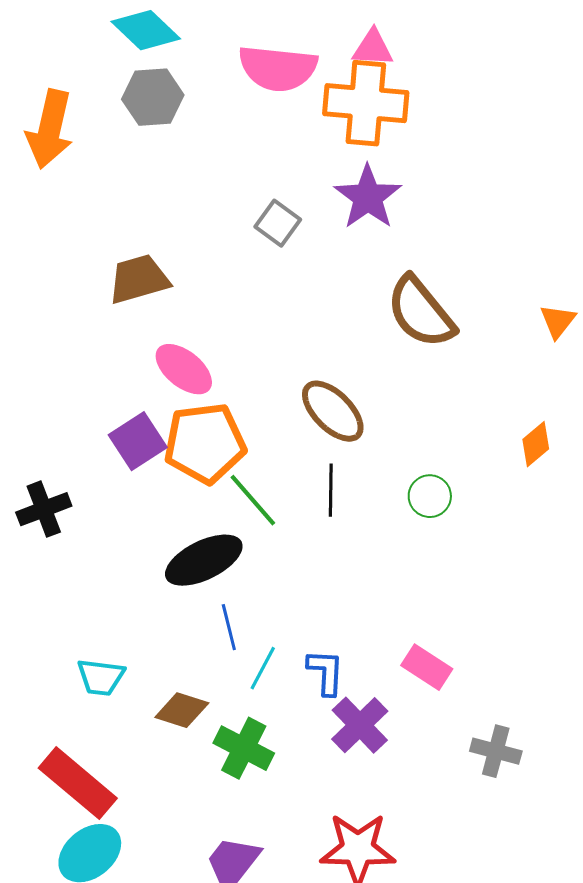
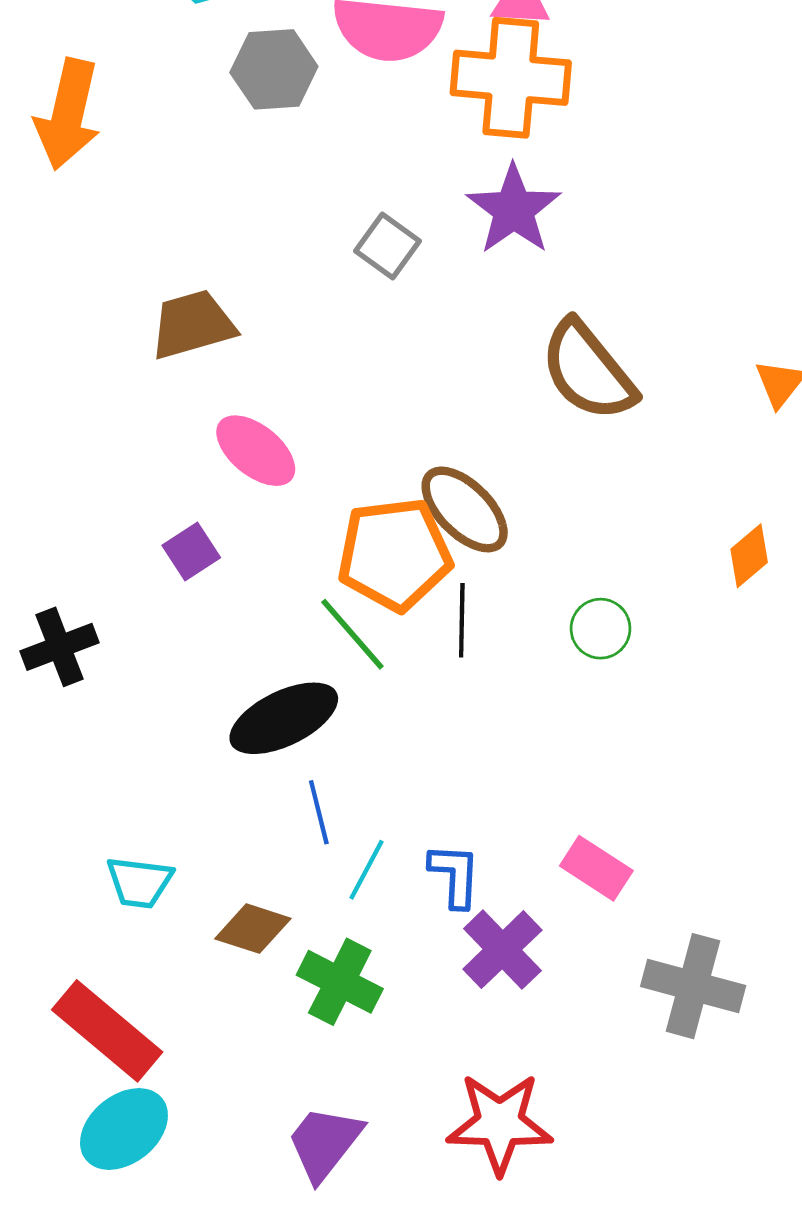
gray hexagon: (153, 97) -> (274, 69), moved
purple square: (138, 441) -> (191, 552), size x0.7
orange pentagon: (205, 443) -> (394, 554), moved
gray cross: (496, 751) -> (693, 986), size x1.4

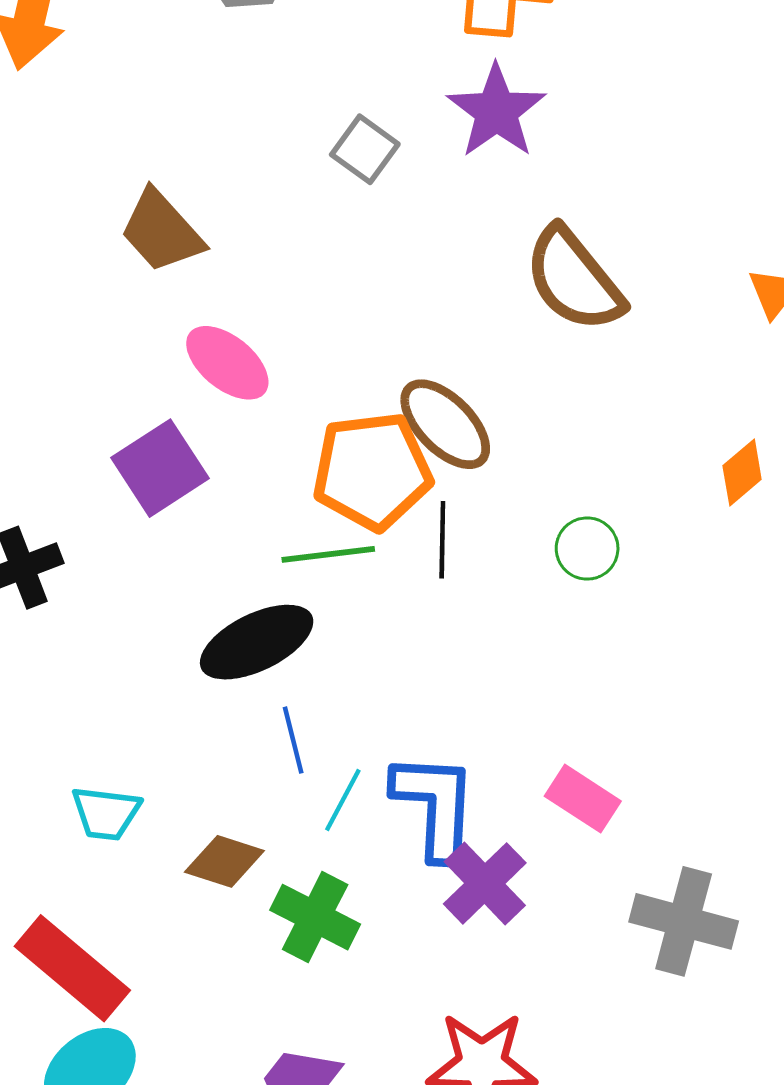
brown trapezoid: (193, 324) -> (162, 231), turned -116
purple square: (191, 552) -> (160, 468), size x1.6
green line: (352, 634) -> (328, 554), turned -56
blue L-shape: (455, 875) -> (435, 806), size x1.6

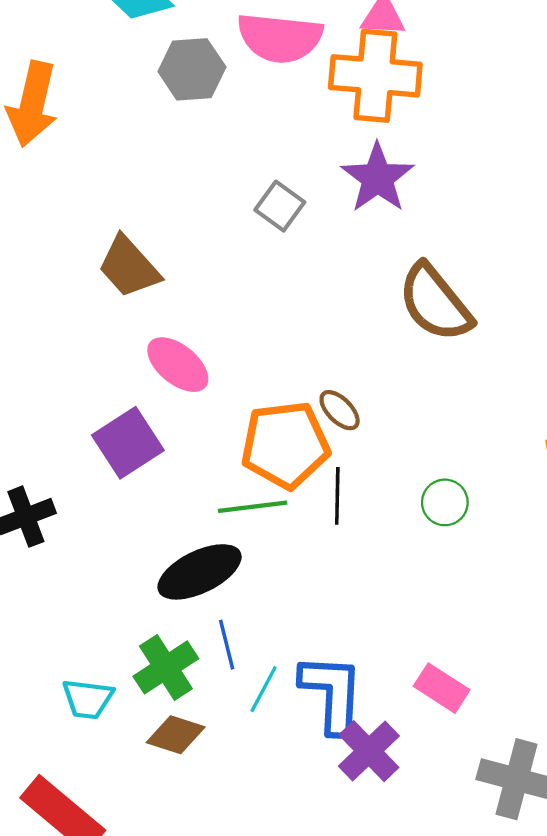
brown ellipse: (445, 424) -> (340, 410), size x0.6
green cross: (315, 917) -> (166, 667), moved, turned 30

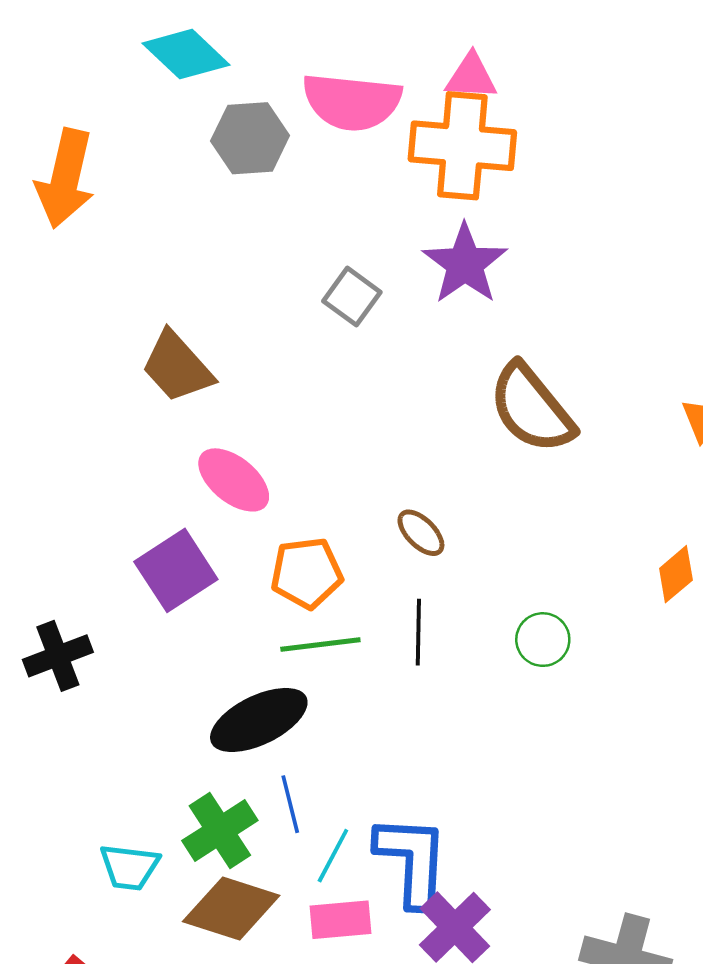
orange pentagon: (285, 445) -> (307, 573), moved, size x0.7
pink rectangle: (442, 688) -> (341, 920), moved, turned -38
brown diamond: (176, 735) -> (231, 908), size x1.4

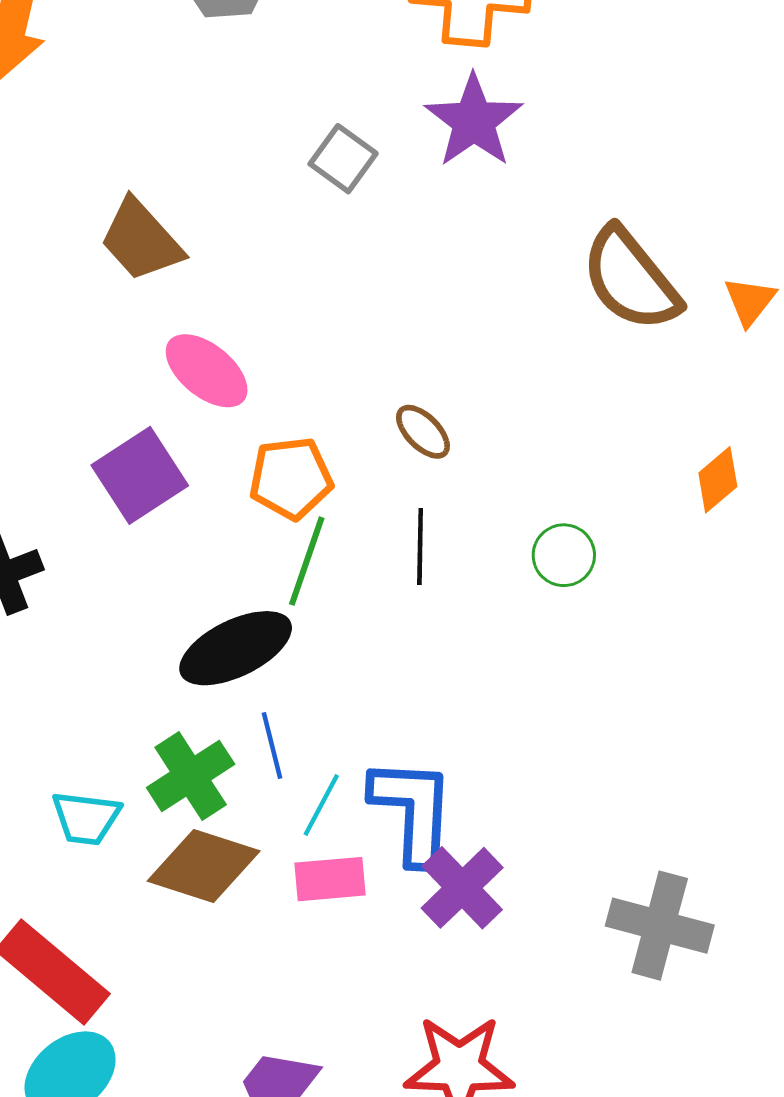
brown semicircle: (531, 408) -> (631, 279), moved
green line: (320, 645) -> (307, 561), turned -64

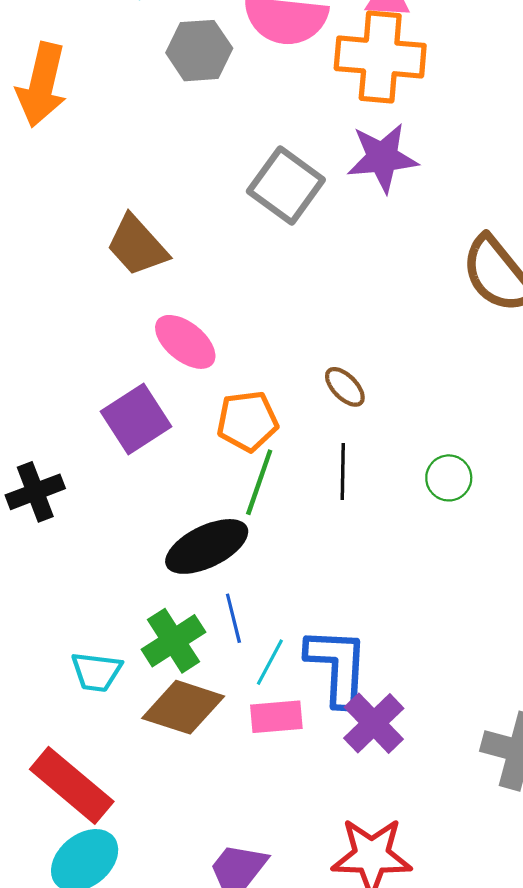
purple star: (474, 121) -> (382, 158), turned 30
gray square: (343, 159) -> (286, 186), size x1.5

